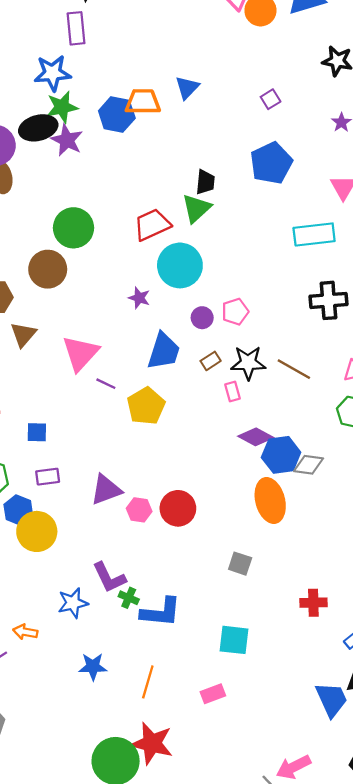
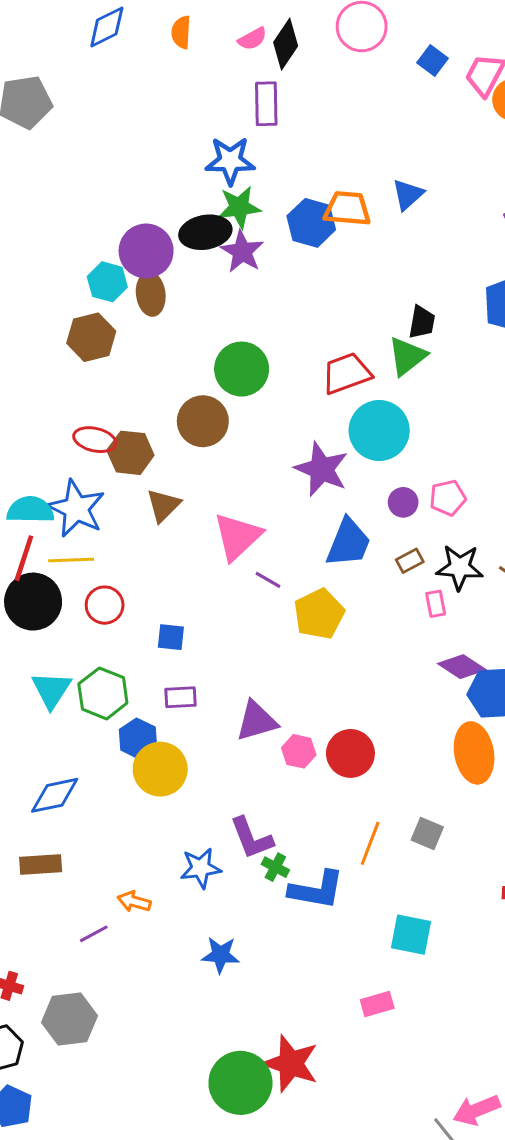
purple star: (139, 298) -> (322, 469), size x1.8
orange line: (148, 682) -> (370, 843), moved

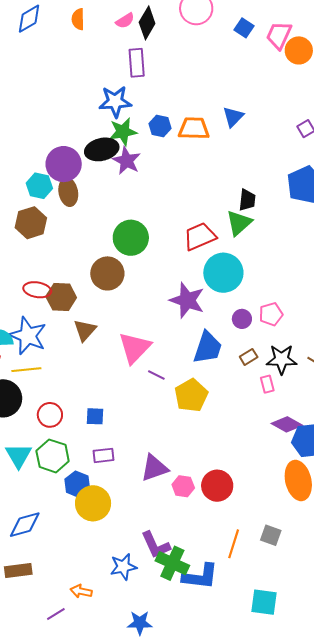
blue hexagon: (311, 223) -> (160, 126), moved, size x0.7
red circle: (105, 605) -> (50, 415), moved
green cross: (275, 867) -> (172, 563), size x1.8

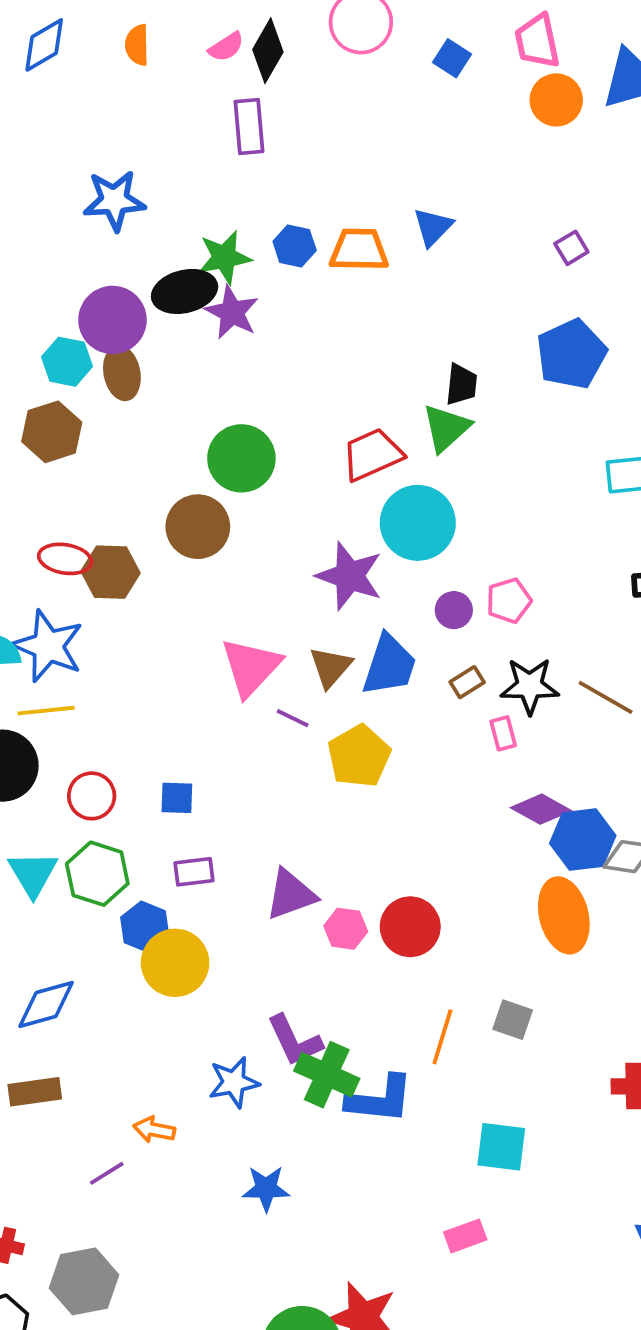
pink trapezoid: (279, 35) -> (537, 41), moved, turned -36
blue star: (115, 102) -> (114, 200), moved
brown triangle: (85, 330) -> (331, 667), moved

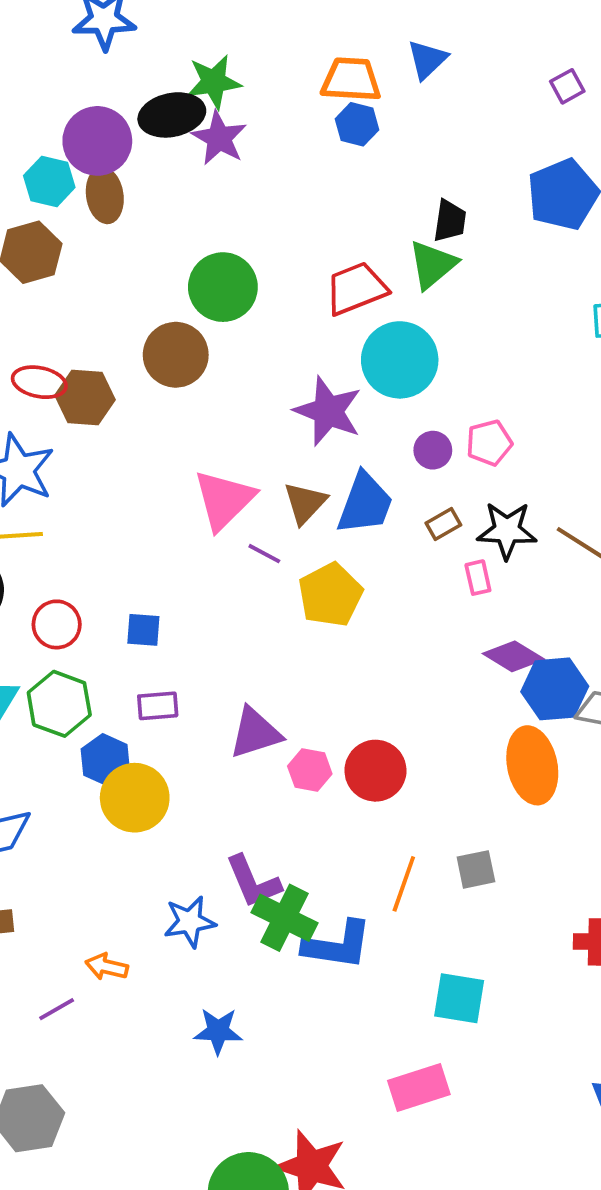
blue hexagon: (295, 246) -> (357, 124), moved
gray square: (513, 1020) -> (476, 869), turned -33
pink rectangle: (465, 1236) -> (419, 1087), size x1.4

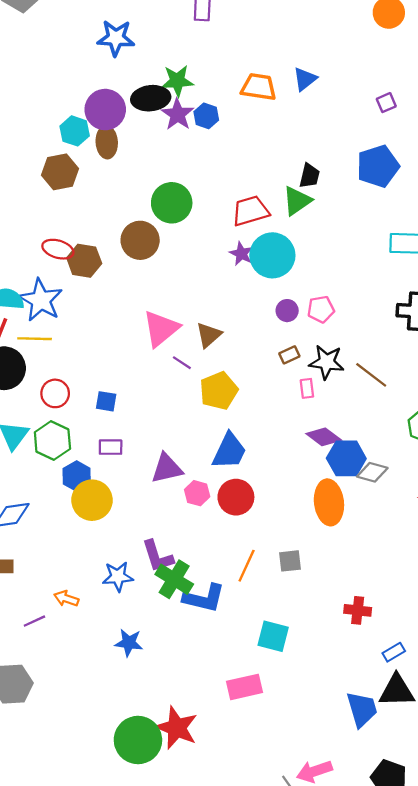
blue hexagon: (357, 124) -> (206, 116), moved
purple star: (328, 411) -> (241, 254), moved, size x0.6
blue trapezoid: (365, 503) -> (229, 451), moved

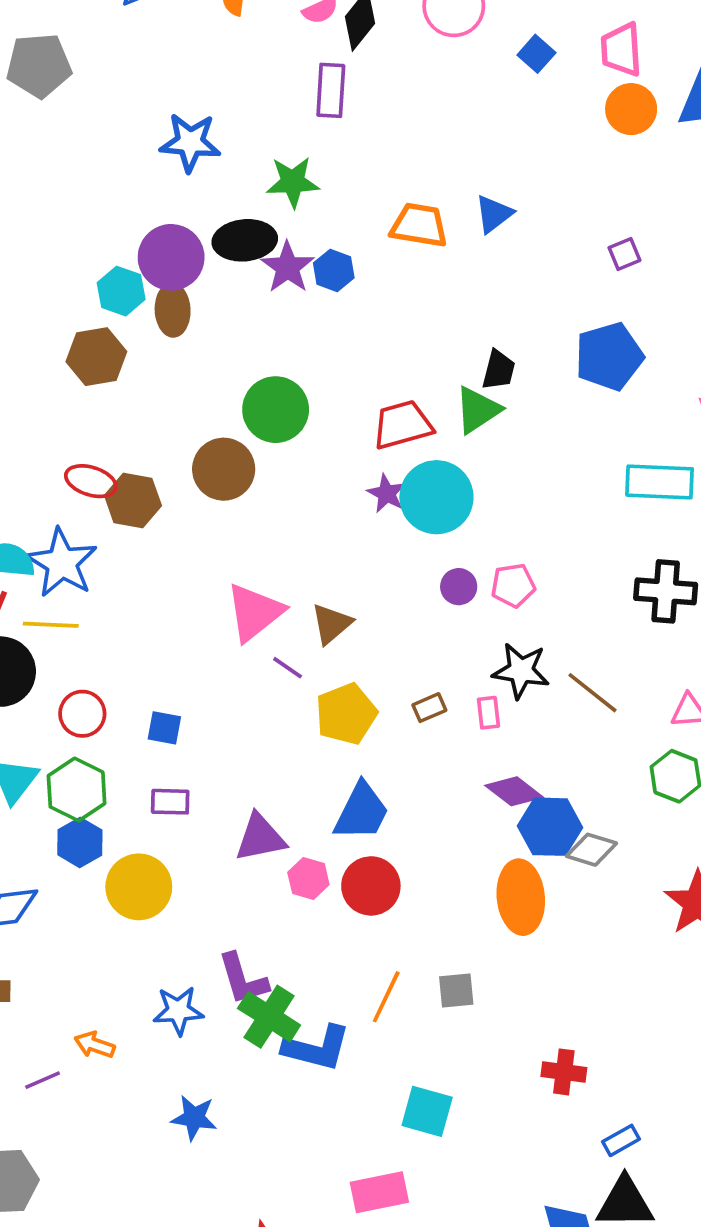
green star: (177, 81) -> (293, 182), moved
brown rectangle: (289, 355) -> (429, 708), moved
blue hexagon: (77, 476) -> (80, 842), moved

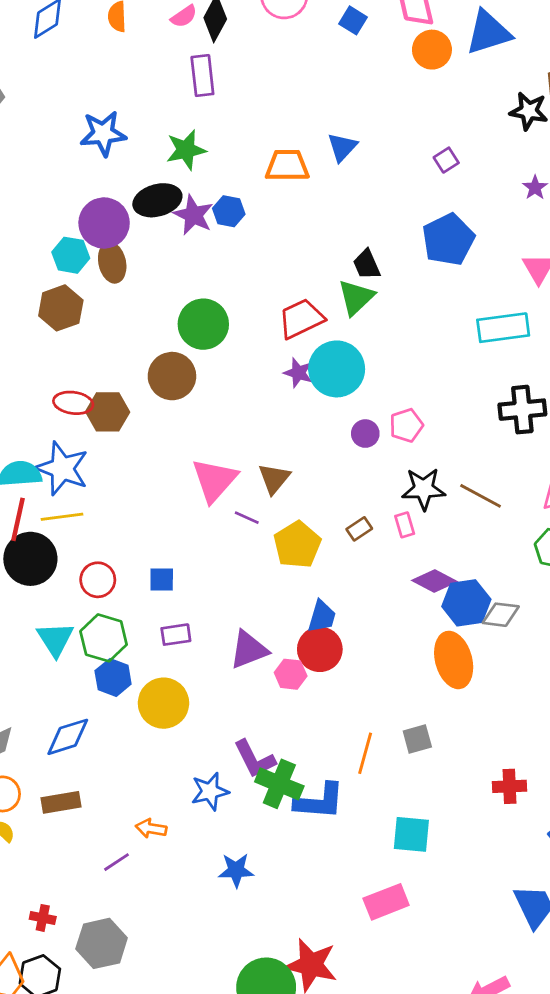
black trapezoid: (499, 370) -> (367, 264), turned 152
blue trapezoid: (361, 812) -> (322, 617), size x0.7
red circle: (371, 886) -> (320, 649), moved

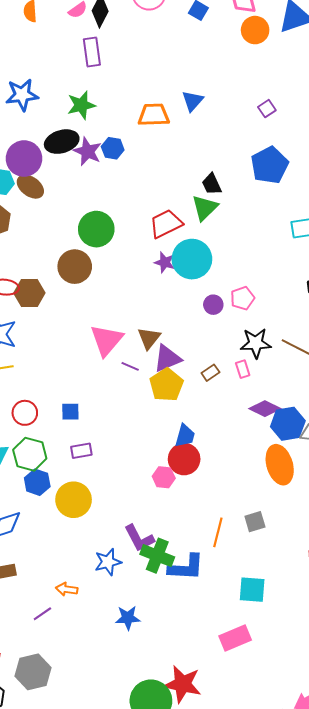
brown ellipse: (112, 263) -> (30, 187), turned -40
purple triangle: (249, 650) -> (167, 359), moved

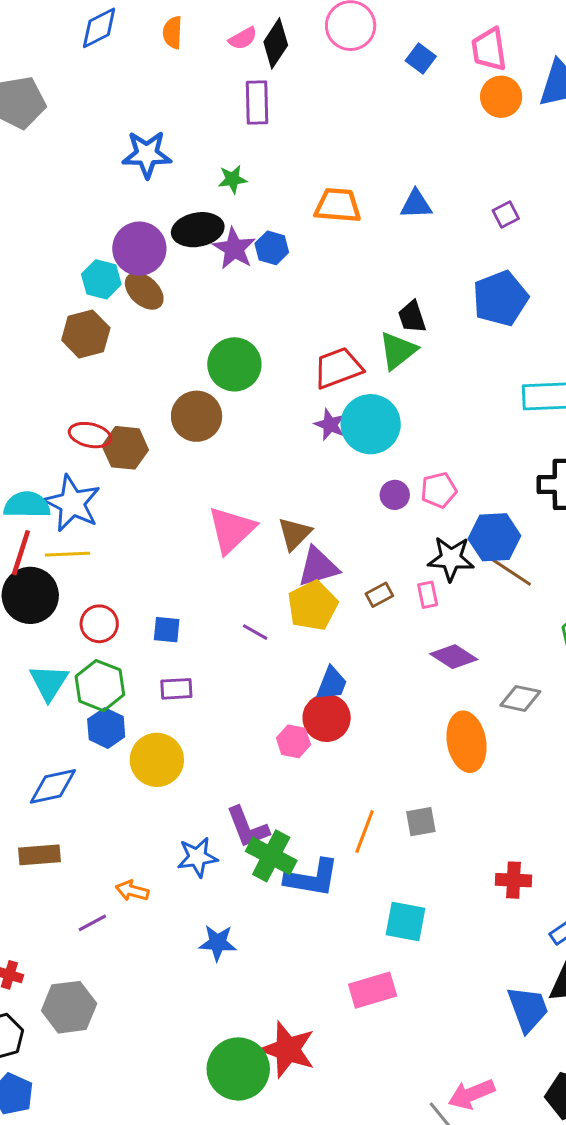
blue triangle: (193, 101) -> (416, 204), moved, turned 40
green star: (81, 105) -> (233, 179), size x0.7
purple line: (130, 366) -> (255, 632), moved
blue hexagon: (288, 424) -> (494, 537), moved

